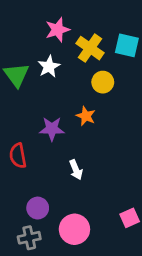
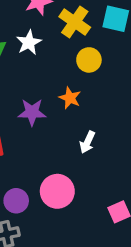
white arrow: (76, 170) -> (87, 142), moved, turned 48
pink circle: (74, 229) -> (57, 191), moved

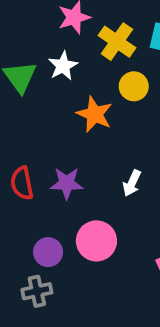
orange star: (70, 98) -> (95, 114), moved, size x1.4
purple star: (32, 112) -> (67, 183), moved

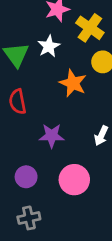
red semicircle: (22, 183) -> (18, 102), moved
purple circle: (48, 252) -> (26, 177), moved

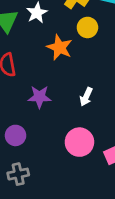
pink circle: (74, 180) -> (79, 142), moved

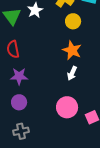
orange star: (59, 47) -> (72, 50), moved
purple star: (39, 97) -> (19, 76), moved

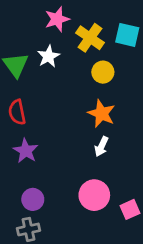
purple star: (19, 76) -> (26, 151), turned 30
purple circle: (19, 102) -> (33, 199), moved

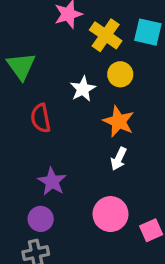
white star: (49, 56) -> (83, 89), moved
red semicircle: (17, 112) -> (41, 118), moved
purple star: (26, 151) -> (52, 182), moved

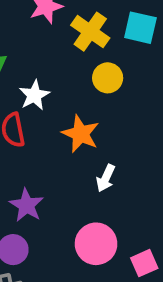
white star: (83, 89) -> (34, 95), moved
orange star: (119, 121) -> (81, 134), moved

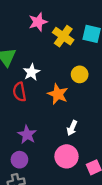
yellow circle: (108, 78) -> (80, 74), moved
white arrow: (106, 178) -> (72, 128), moved

